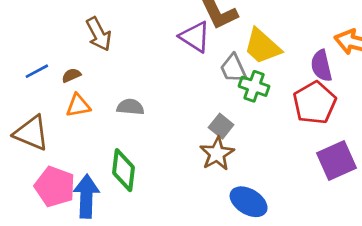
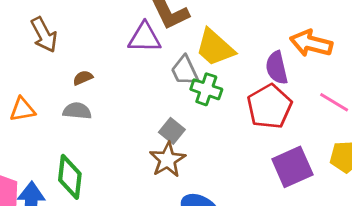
purple triangle: (195, 37) -> (145, 38), turned -32
brown semicircle: (71, 75) -> (83, 78), moved

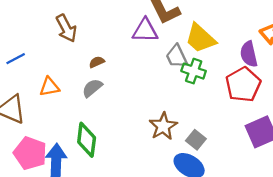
gray semicircle: (77, 111) -> (92, 88), turned -45
gray square: (172, 131) -> (196, 140), moved

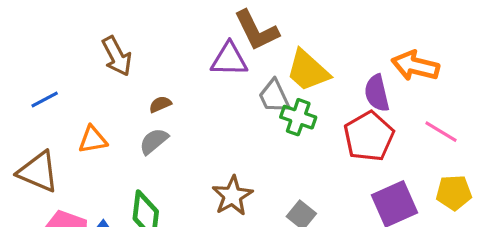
brown star: (163, 126) -> (232, 196), moved

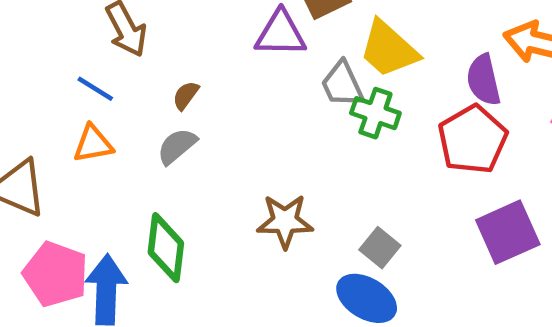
blue line: (45, 99) -> (95, 89), moved, turned 60
brown semicircle: (160, 104) -> (186, 95), turned -30
brown star: (232, 196) -> (285, 221), turned 30

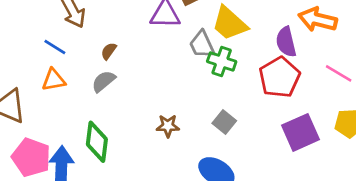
brown star: (285, 221) -> (168, 126), size x0.7
gray square: (380, 248) -> (224, 122), moved

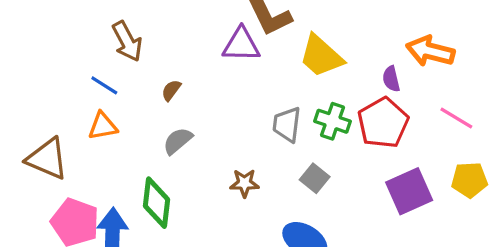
purple semicircle: (286, 42) -> (391, 79), size x0.7
gray trapezoid: (202, 44) -> (287, 124), moved, turned 32
green cross: (222, 62) -> (333, 121), moved
gray semicircle: (103, 81) -> (178, 141), moved

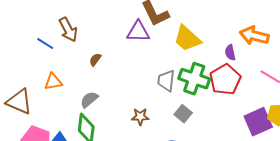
blue line: (104, 85) -> (45, 44), moved
green cross: (333, 121) -> (194, 79), size x1.4
gray semicircle: (178, 141) -> (89, 100), moved
purple square: (409, 191) -> (258, 122), moved

